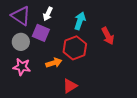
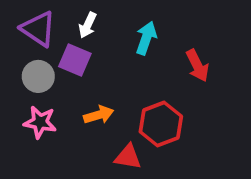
red hexagon: (75, 48) -> (161, 124), moved
red triangle: (70, 86) -> (128, 157), turned 42

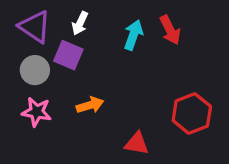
red arrow: (197, 65) -> (170, 30), moved
red hexagon: (161, 124) -> (192, 113), moved
red triangle: (128, 157) -> (137, 144), moved

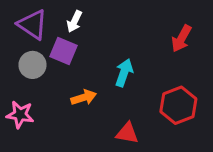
red arrow: (170, 30) -> (181, 39), moved, turned 56
cyan arrow: (133, 35) -> (124, 73), moved
pink star: (37, 112) -> (20, 115), moved

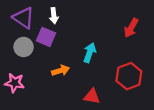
white arrow: (74, 21) -> (54, 16), turned -32

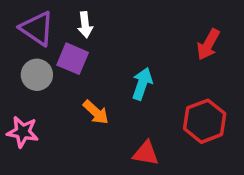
orange arrow: (61, 71) -> (96, 112), turned 60

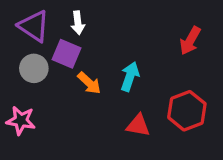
orange arrow: (96, 112) -> (89, 83), moved
red triangle: (146, 153) -> (138, 125), moved

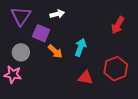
white arrow: (78, 23) -> (57, 14), moved, turned -96
purple triangle: (34, 26) -> (21, 16), turned 30
gray circle: (34, 68) -> (21, 52), moved

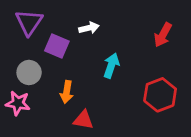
white arrow: (57, 14) -> (89, 28), moved
orange arrow: (55, 51) -> (67, 92), moved, turned 56
red triangle: (85, 78) -> (83, 120), moved

